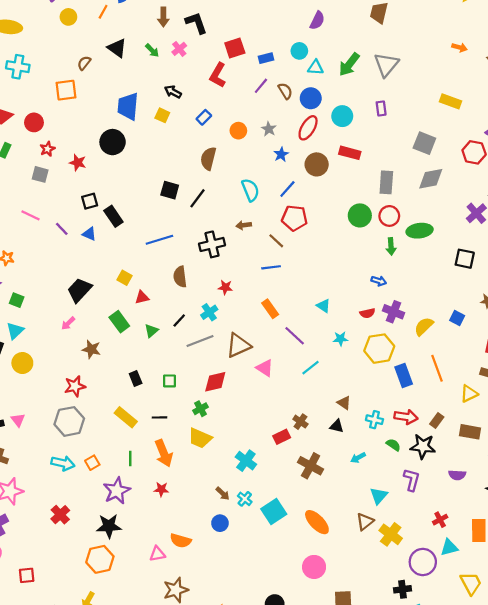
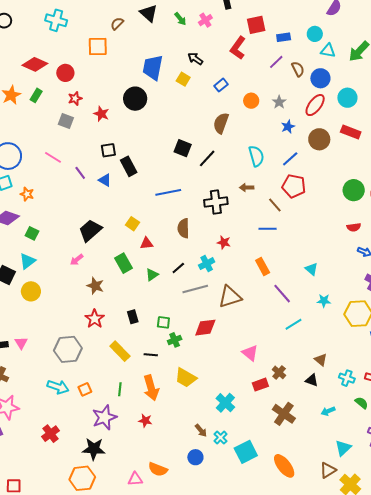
red semicircle: (367, 313) -> (354, 227), moved
pink triangle: (265, 368) -> (250, 353), moved
red star: (75, 386) -> (95, 319), moved, turned -30
green cross: (200, 409) -> (175, 340), moved

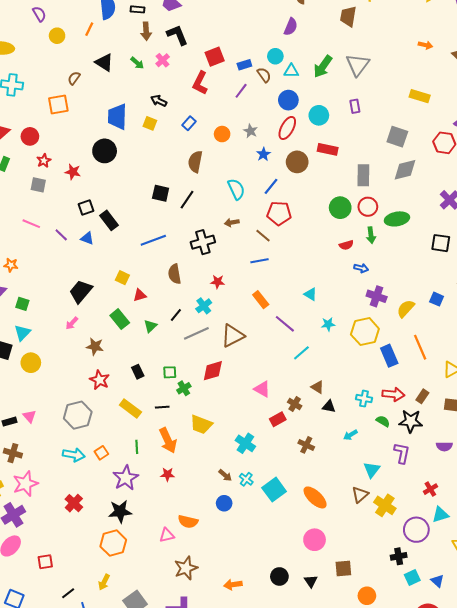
brown semicircle: (298, 69) -> (264, 75), moved
brown triangle: (321, 360) -> (317, 387), moved
brown cross: (284, 414) -> (306, 445), size x0.7

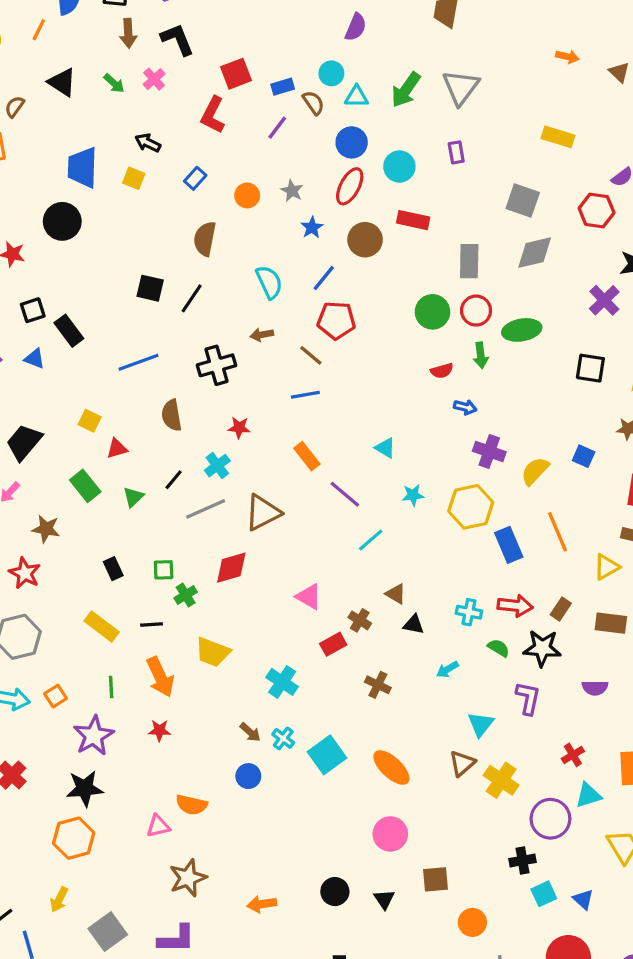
red star: (100, 380) -> (25, 573), moved

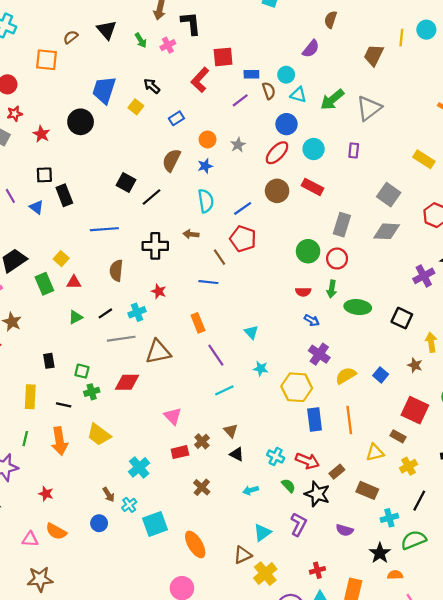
blue star: (312, 227) -> (205, 166), moved
green ellipse: (522, 330) -> (358, 307), moved
green rectangle: (85, 486) -> (44, 284), moved
yellow rectangle: (102, 627) -> (30, 397), turned 40
red star: (159, 730) -> (46, 494), moved

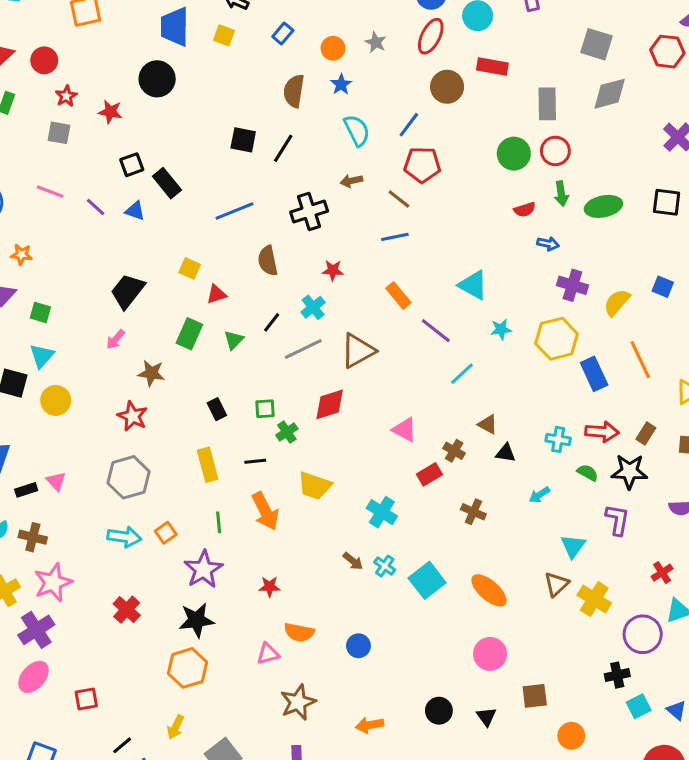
green rectangle: (44, 284) -> (189, 334), moved, turned 65
cyan triangle: (251, 332) -> (473, 285), size x1.5
blue circle: (99, 523) -> (358, 646), moved

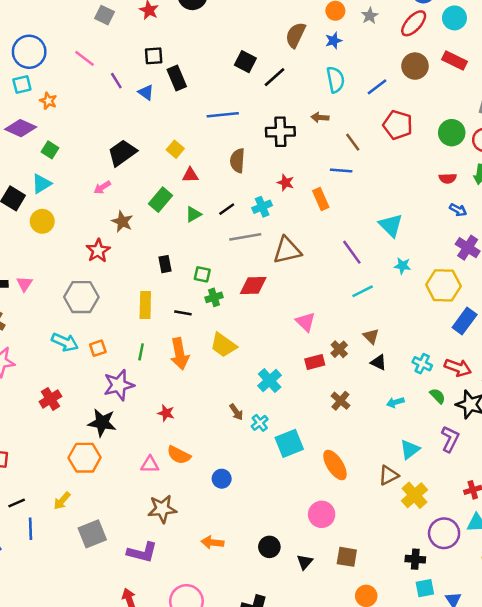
red pentagon: (422, 165) -> (398, 125), moved
orange rectangle: (398, 295) -> (321, 199), moved
blue rectangle: (594, 374) -> (465, 321), turned 45

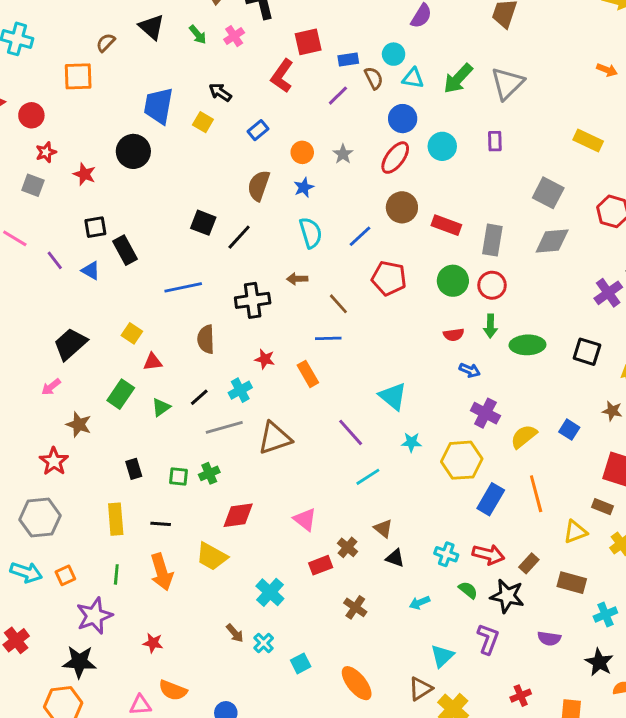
red rectangle: (455, 60) -> (446, 225), moved
red diamond: (253, 286) -> (238, 515), moved
green cross: (214, 297) -> (209, 473), moved
cyan square: (289, 443) -> (301, 663), size x0.6

